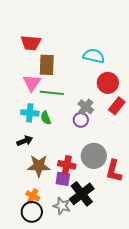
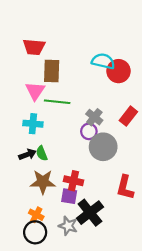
red circle: (108, 83) -> (118, 71), moved
green semicircle: (46, 118) -> (42, 153), moved
gray circle: (94, 156) -> (103, 147), moved

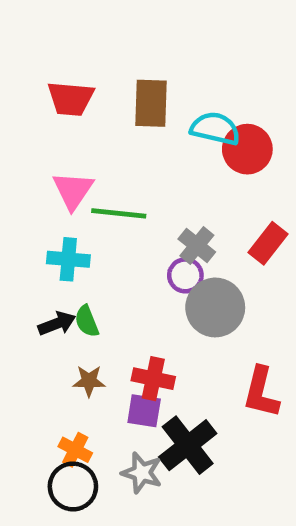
brown rectangle: (52, 71) -> (151, 103), moved
brown star: (43, 182) -> (89, 381), size x0.6

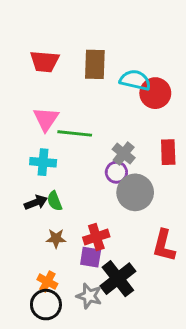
red rectangle: (268, 243) -> (168, 152), turned -40
red cross: (153, 379) -> (96, 237), turned -30

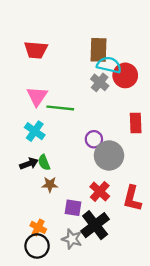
brown rectangle: (95, 64) -> (99, 50), moved
gray cross: (124, 154) -> (100, 82), moved
cyan cross: (43, 162) -> (35, 131), turned 30
red cross: (96, 237) -> (100, 191), moved, turned -30
brown star: (56, 238) -> (50, 184), moved

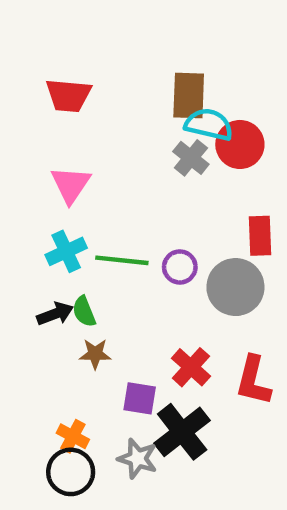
green line: (60, 108) -> (122, 260), moved
cyan cross: (35, 131) -> (66, 251), turned 30
gray circle: (109, 155) -> (235, 287), moved

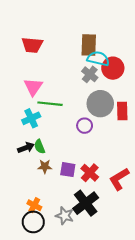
green line: (122, 260) -> (50, 104), moved
gray circle: (235, 287) -> (100, 104), moved
red L-shape: (253, 381) -> (119, 179), turned 45
purple square: (140, 398) -> (68, 170), moved

